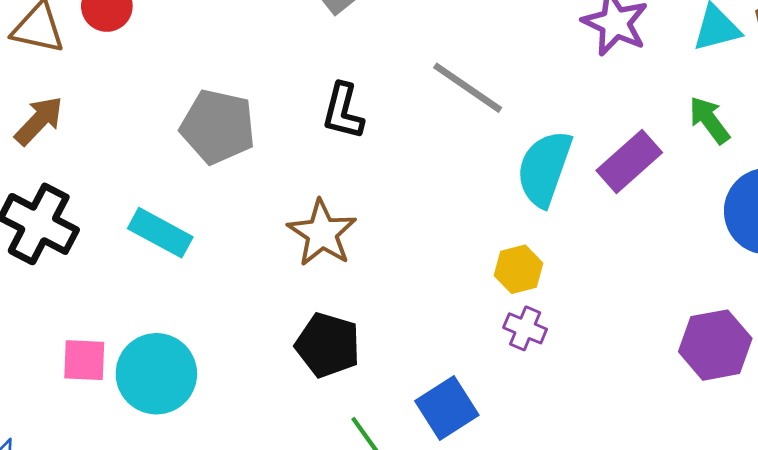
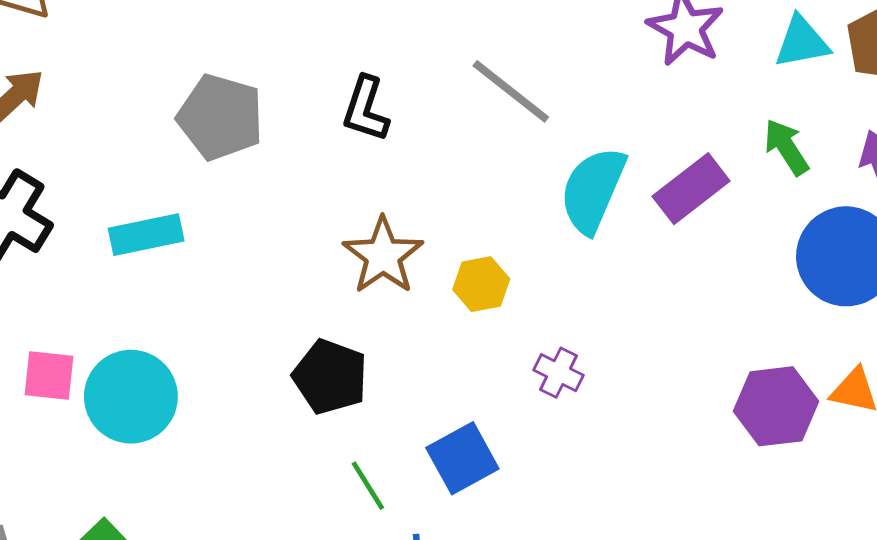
cyan rectangle: (160, 233) -> (146, 235), turned -44
brown star: (322, 233) -> (383, 256), moved
yellow hexagon: (518, 269) -> (481, 284), moved

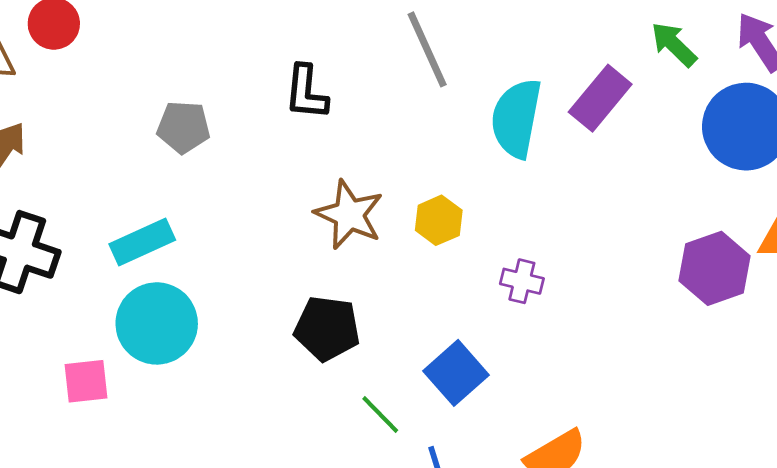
gray line: (511, 91) -> (427, 49), turned 40
gray pentagon: (220, 117) -> (183, 127), size x0.7
cyan circle: (131, 397) -> (157, 323), moved

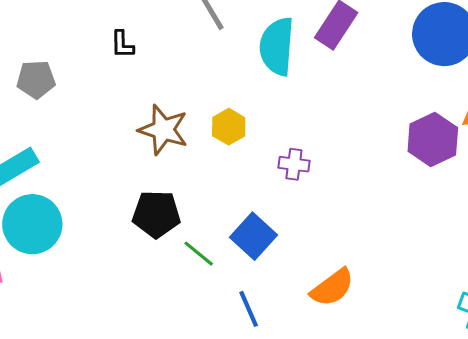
black L-shape: (306, 92) -> (122, 44), size x0.7
green line: (380, 414) -> (199, 254), moved

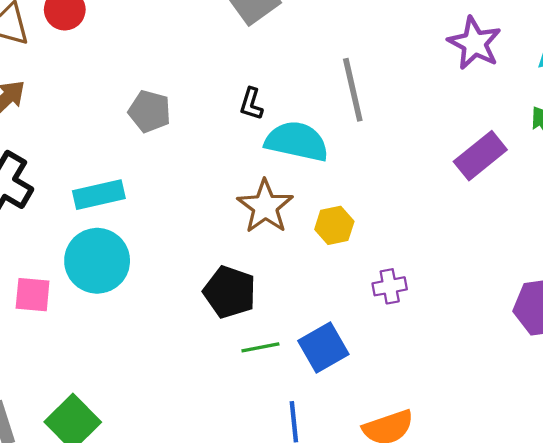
cyan semicircle: (277, 46) -> (297, 141), moved, turned 80
purple cross: (294, 164) -> (390, 286), turned -36
green line: (199, 254) -> (260, 347), turned -68

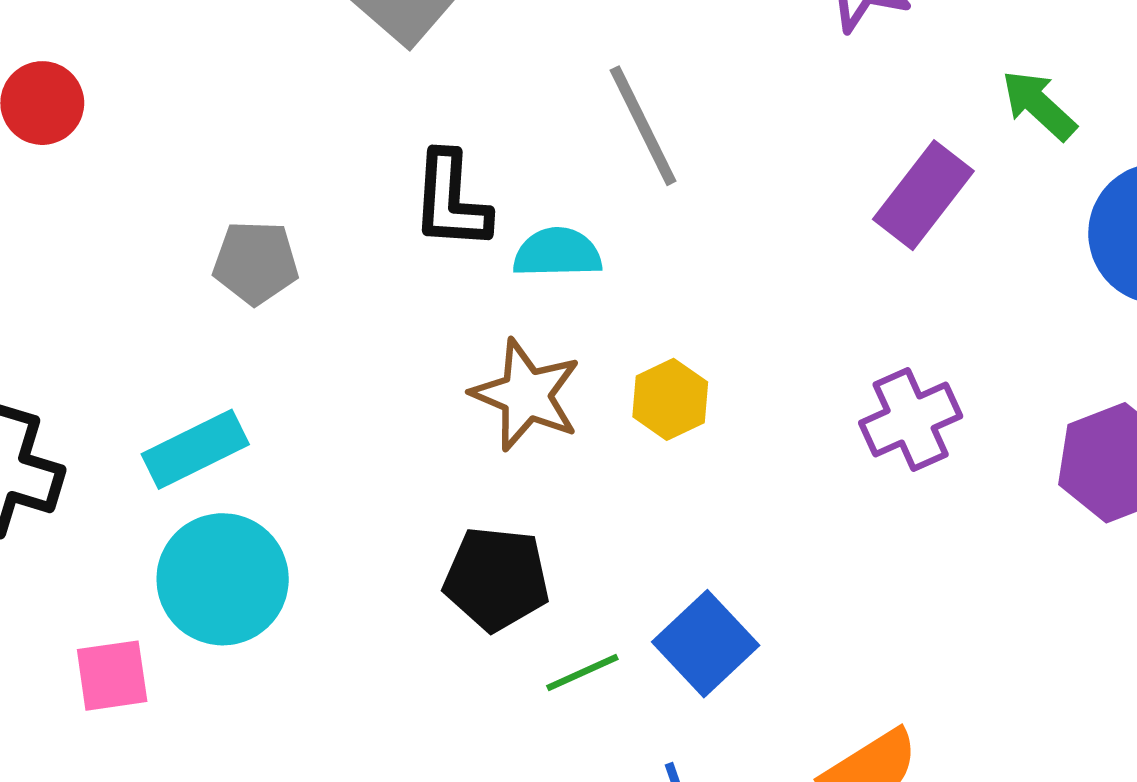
black L-shape: (251, 104) -> (451, 201), size x1.6
cyan semicircle: (297, 141) -> (557, 253), size x0.7
purple cross: (390, 286) -> (911, 419), moved, size x1.4

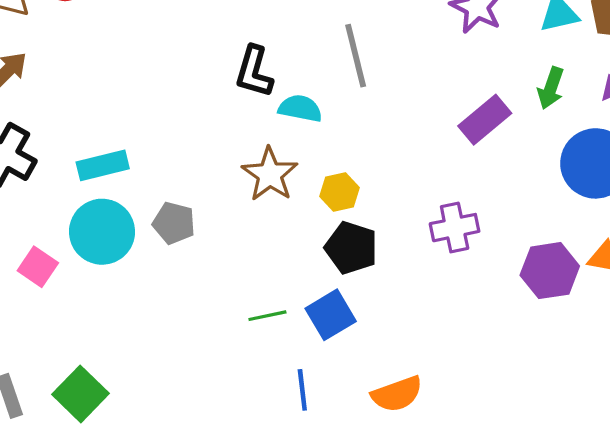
green arrow: (1039, 105) -> (551, 88), turned -126
gray pentagon: (256, 263) -> (174, 223), moved
black pentagon: (496, 579) -> (351, 248), moved
pink square: (112, 676) -> (38, 267), turned 30

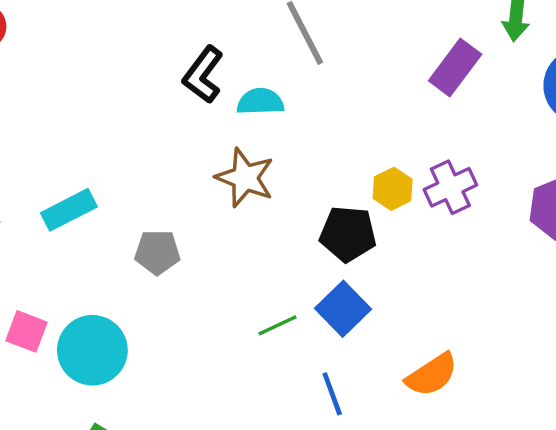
black L-shape: (254, 72) -> (203, 75), turned 34
yellow hexagon: (340, 192) -> (393, 189), moved
cyan circle: (102, 232) -> (92, 350), moved

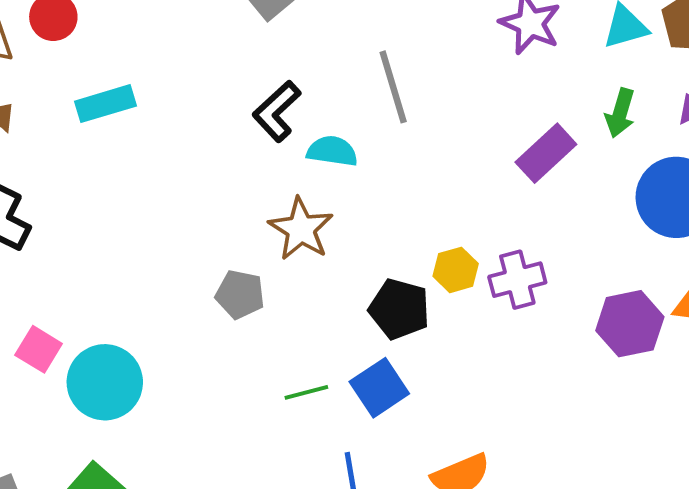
cyan rectangle: (69, 210) -> (105, 104), moved
gray pentagon: (157, 252) -> (240, 294), moved

